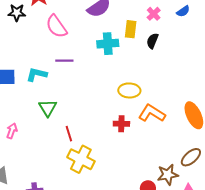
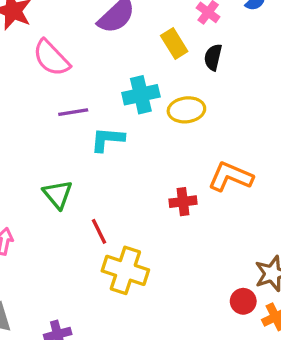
yellow rectangle: (131, 29) -> (174, 44), turned -30
cyan cross: (108, 44) -> (141, 95), moved
cyan L-shape: (37, 74) -> (107, 139), moved
yellow ellipse: (129, 90) -> (186, 110), moved

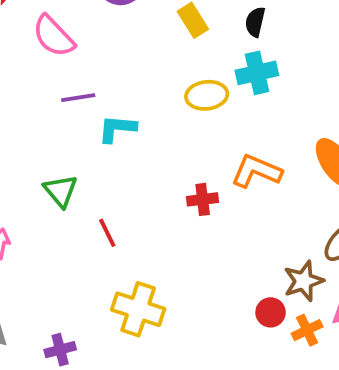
black semicircle: (213, 57) -> (255, 22), moved
cyan cross: (141, 95) -> (257, 73), moved
yellow cross: (125, 270) -> (138, 309), moved

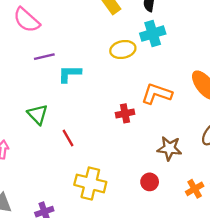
brown star: (304, 281) -> (169, 148), moved, turned 30
red circle: (271, 312) -> (150, 182), moved

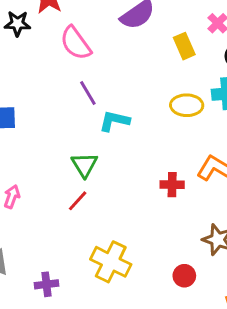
purple line: (44, 57) -> (88, 93), turned 60
green triangle: (38, 114) -> (85, 165), moved
red line: (68, 138) -> (78, 201), moved, turned 60

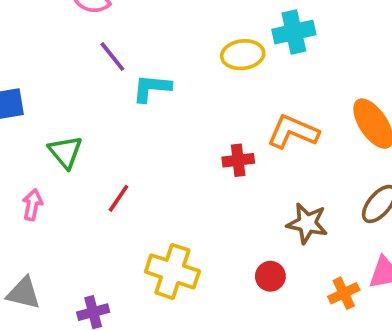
green triangle: (85, 165) -> (65, 152), moved

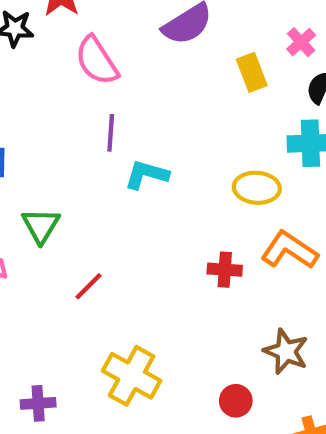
yellow ellipse: (243, 55) -> (257, 188), moved
purple line: (112, 57) -> (111, 133), turned 32

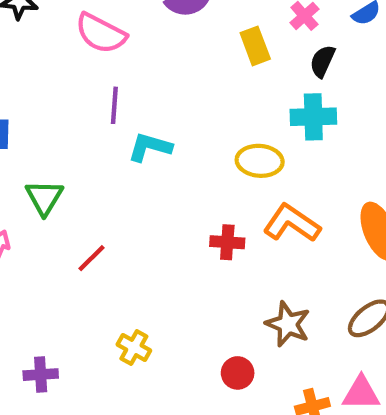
pink semicircle: (97, 61) -> (101, 33), turned -30
yellow cross: (132, 376) -> (134, 347), size x0.6

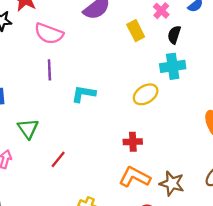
purple line: (114, 105) -> (49, 70), moved
yellow ellipse: (260, 161) -> (146, 94), turned -30
orange L-shape: (292, 223) -> (135, 177), moved

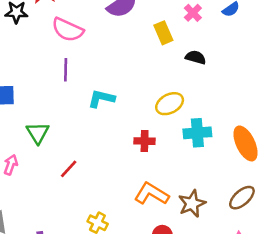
black semicircle: (174, 35) -> (196, 57), moved, turned 84
cyan cross: (173, 66) -> (197, 133), moved
red cross: (133, 142) -> (145, 141), moved
brown star: (172, 183) -> (192, 204), turned 30

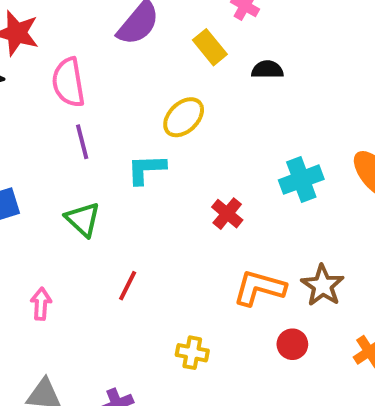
pink semicircle: (68, 30) -> (68, 82), turned 72
yellow ellipse: (170, 104) -> (184, 117), moved
green triangle: (38, 133) -> (83, 219), moved
red cross: (145, 141) -> (227, 214), turned -36

